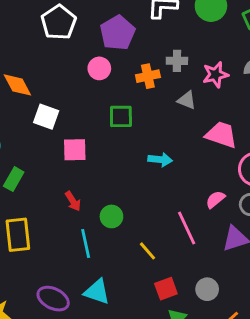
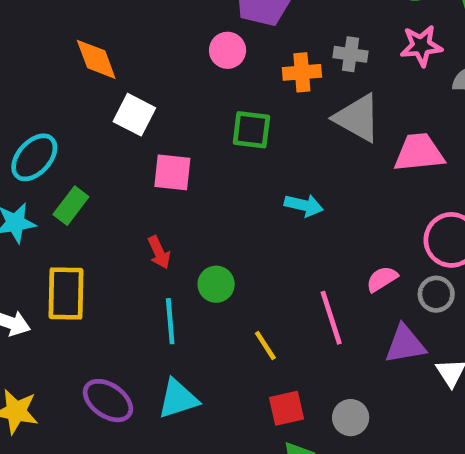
pink star: (215, 75) -> (421, 46), moved
gray triangle: (187, 100) -> (358, 118), size x1.6
pink trapezoid: (221, 135) -> (419, 153), moved, turned -32
cyan triangle: (97, 292) -> (178, 399), turned -44

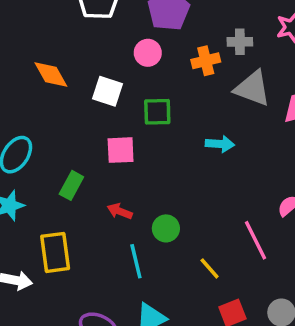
white square: (134, 115) -> (108, 91), moved
green square: (251, 130) -> (157, 112), moved
cyan arrow: (304, 205) -> (220, 144), moved
green rectangle: (71, 206) -> (71, 185), moved
red arrow: (159, 252) -> (120, 211), turned 145

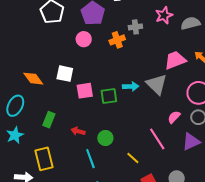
orange diamond: (51, 74) -> (33, 79), moved
gray triangle: (252, 88) -> (157, 84), moved, turned 30
white square: (108, 91) -> (65, 74), moved
green square: (157, 112) -> (109, 96), moved
pink square: (121, 150) -> (85, 91), moved

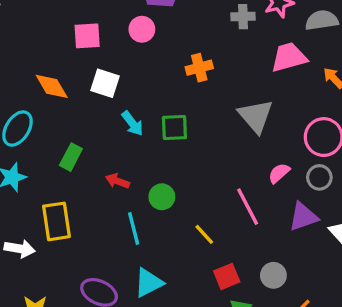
gray cross: (135, 27) -> (243, 17), moved
orange cross: (117, 40) -> (199, 68), moved
pink trapezoid: (175, 60) -> (289, 57), moved
cyan arrow: (131, 86) -> (132, 123), moved, turned 49
pink square: (85, 91) -> (87, 36), moved

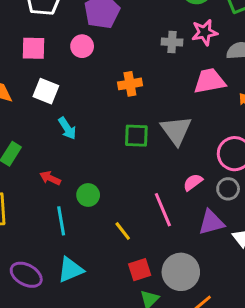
green square: (174, 128) -> (136, 136), moved
gray circle: (273, 275) -> (181, 272), size x1.6

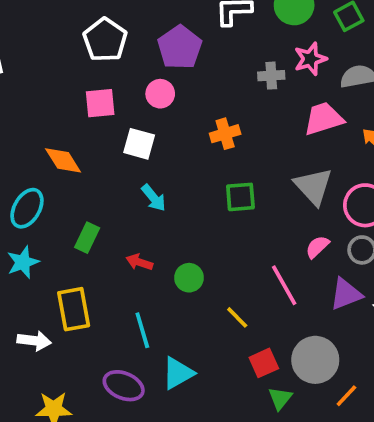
white square: (46, 91) -> (139, 144), moved
gray triangle: (176, 130) -> (313, 186), moved
cyan line: (61, 221) -> (142, 330), moved

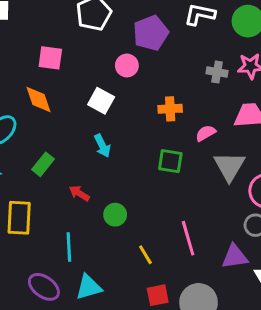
pink square: (100, 103) -> (50, 58), moved
pink semicircle: (317, 247) -> (206, 133), moved

